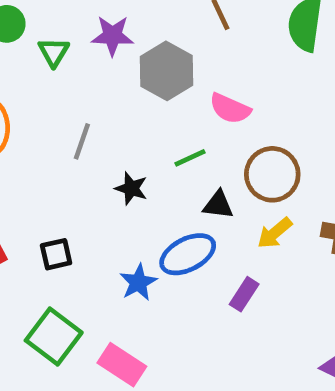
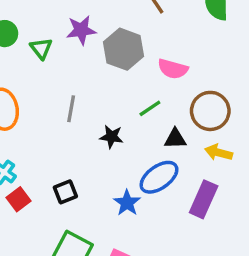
yellow arrow: (275, 233) -> (218, 152), turned 64
purple rectangle: (244, 294) -> (204, 199), size x1.5

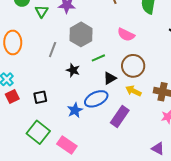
gray hexagon: (124, 49) -> (81, 34), moved
pink semicircle: (173, 69) -> (126, 35), moved
black triangle: (175, 139) -> (110, 78), turned -40

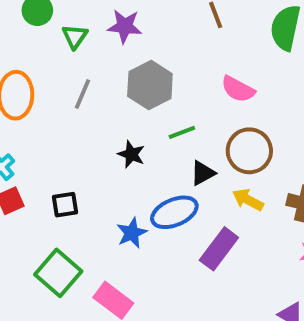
gray line: (53, 50) -> (83, 94), moved

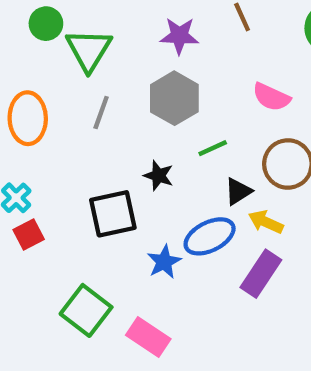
purple star: (125, 26) -> (179, 36), moved
green triangle: (75, 37) -> (89, 50), size x1.6
yellow arrow: (248, 200) -> (266, 222), moved
black square: (65, 205) -> (113, 214), moved, size x1.6

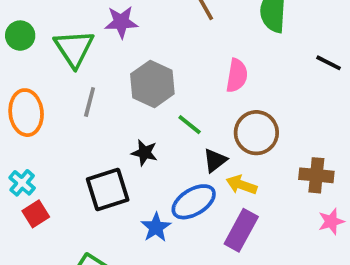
green circle: (46, 24) -> (20, 36), moved
purple star: (179, 36) -> (121, 22), moved
pink semicircle: (271, 97) -> (237, 76), turned -100
green line: (213, 148) -> (190, 125), turned 68

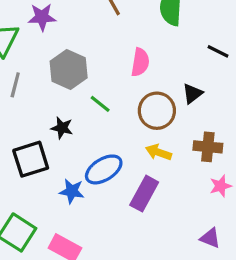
black triangle: (215, 160) -> (192, 93), moved
yellow arrow: (241, 185) -> (159, 152), moved
blue star: (156, 227) -> (72, 191), turned -30

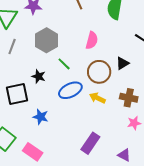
blue ellipse: (104, 169) -> (70, 90), moved
purple rectangle: (144, 194) -> (90, 143), moved

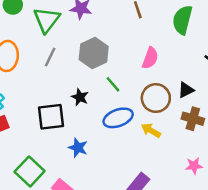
brown cross: (129, 98) -> (193, 119), moved

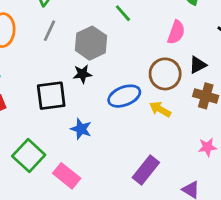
gray hexagon: (94, 53) -> (91, 43), moved
pink semicircle: (150, 58) -> (176, 32), moved
green line: (113, 84) -> (123, 13), moved
black star: (80, 97) -> (82, 74), turned -30

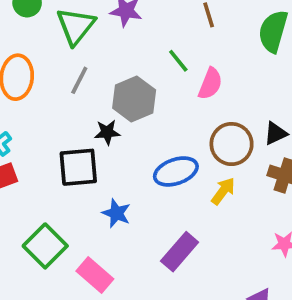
pink semicircle: (176, 32) -> (210, 84), moved
black star: (82, 74) -> (107, 132), moved
yellow arrow: (160, 109) -> (223, 191), turned 95
purple rectangle: (146, 170) -> (180, 252), moved

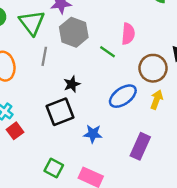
green line: (178, 61) -> (107, 52), moved
gray hexagon: (134, 99) -> (74, 32), moved
green square: (45, 246) -> (54, 168), size x0.7

